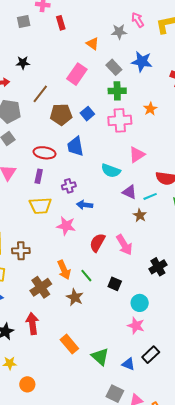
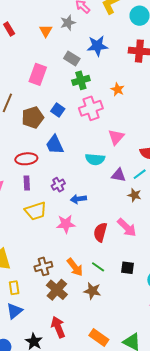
orange triangle: (93, 44) -> (46, 31), moved, turned 40
brown cross: (21, 251) -> (43, 266), moved

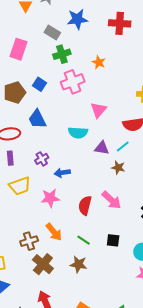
orange arrow: (75, 267) -> (54, 232), moved

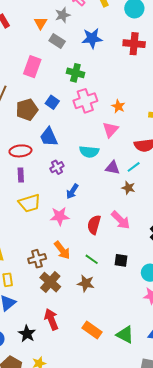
gray rectangle: (52, 33) -> (57, 41), moved
green cross: (62, 54) -> (75, 73), turned 30
orange star: (99, 62) -> (118, 106), moved
purple cross: (42, 159) -> (57, 167), moved
blue arrow: (62, 173) -> (72, 191), turned -49

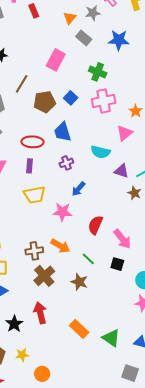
pink arrow: (121, 220) -> (122, 239), moved
orange arrow: (62, 250) -> (60, 246), turned -30

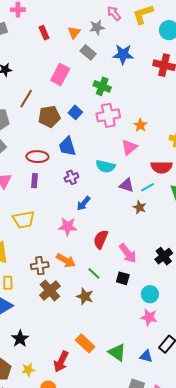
red rectangle: (34, 11) -> (44, 33), moved
yellow trapezoid: (34, 195) -> (24, 220), moved
red arrow: (40, 313) -> (61, 362), moved, turned -140

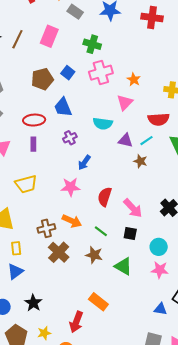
brown line: (26, 99) -> (17, 39), moved
green triangle: (117, 352) -> (123, 266), moved

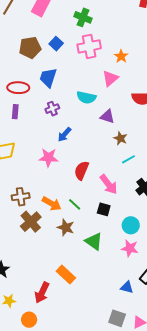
blue trapezoid: (63, 107) -> (48, 78), turned 35
cyan line: (147, 141) -> (128, 159), moved
orange arrow: (72, 221) -> (52, 204), moved

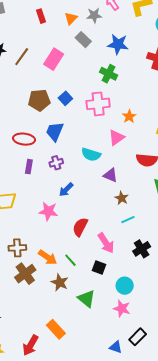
green cross: (83, 17) -> (109, 74), moved
purple rectangle: (15, 112) -> (29, 167), moved

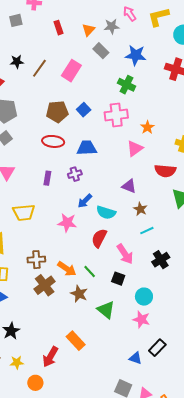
blue trapezoid: (55, 132) -> (87, 148), moved, turned 65
red ellipse: (24, 139) -> (53, 141), moved
cyan semicircle: (91, 155) -> (106, 213), moved

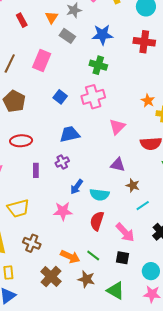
brown pentagon: (57, 112) -> (14, 101), moved, turned -30
orange star: (147, 127) -> (148, 101), moved
red ellipse: (53, 141) -> (21, 141), moved
brown cross: (36, 260) -> (32, 243), moved, turned 36

